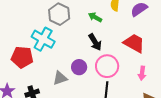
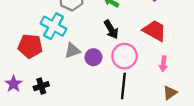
gray triangle: (60, 78) -> (72, 51), moved

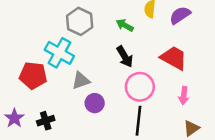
purple circle: (93, 57) -> (95, 103), moved

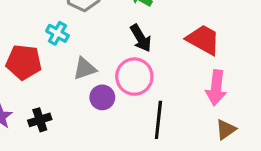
cyan cross: (59, 53) -> (57, 33), size x0.6
pink circle: (140, 87) -> (134, 77), moved
pink arrow: (184, 96) -> (216, 88), size x1.5

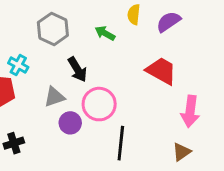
cyan cross: (57, 33) -> (18, 65), moved
black arrow: (141, 38) -> (77, 69), moved
pink arrow: (216, 88) -> (190, 111), moved

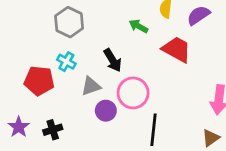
gray hexagon: (53, 29) -> (69, 22), moved
cyan cross: (18, 65) -> (66, 62), moved
red trapezoid: (161, 71) -> (177, 49), moved

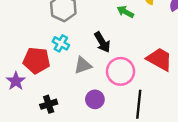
red trapezoid: (177, 49) -> (159, 59), moved
purple circle: (106, 111) -> (95, 99), moved
purple star: (19, 127) -> (16, 81), moved

